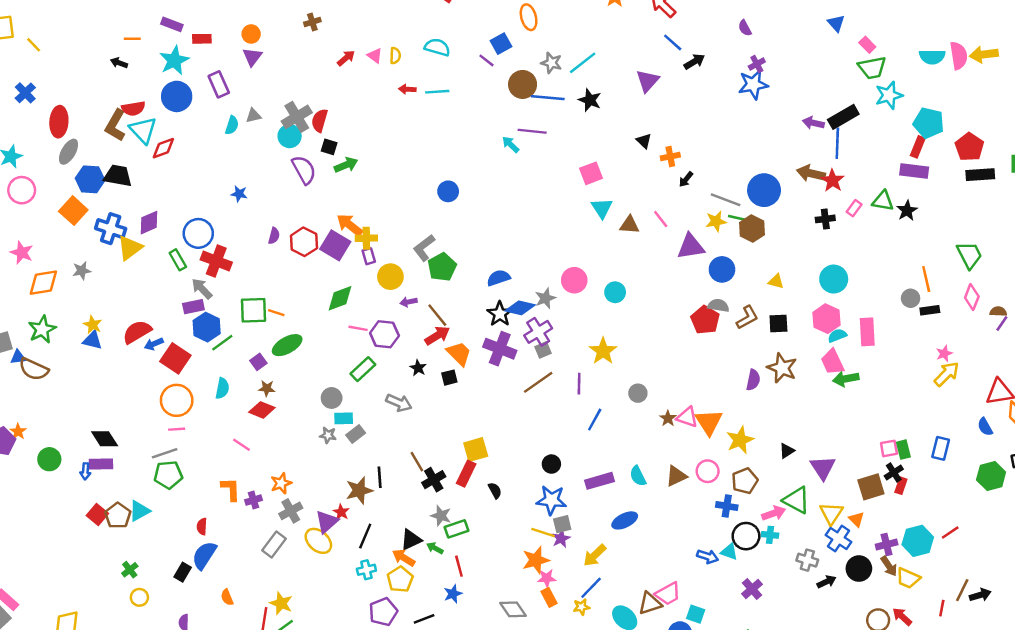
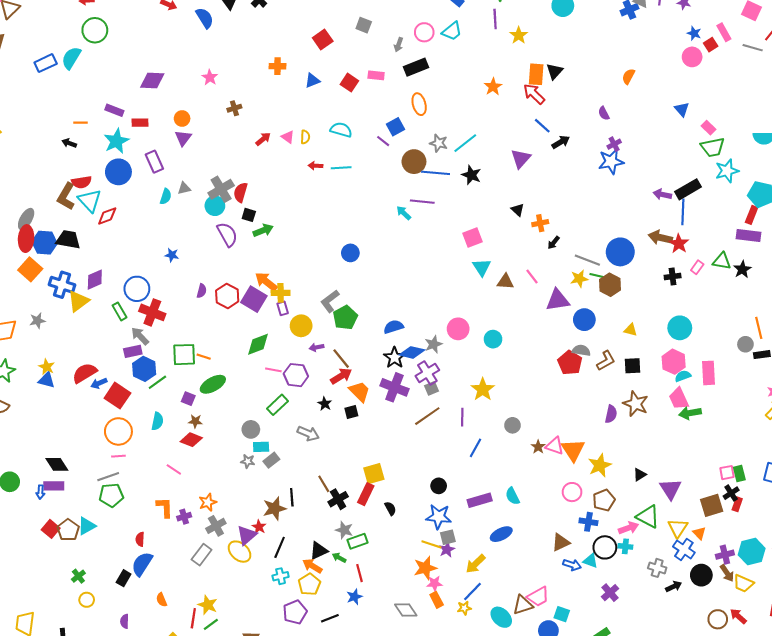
red ellipse: (59, 122) -> (26, 239), moved
purple square: (258, 362) -> (188, 399), turned -32
brown triangle: (676, 476) -> (561, 542), moved

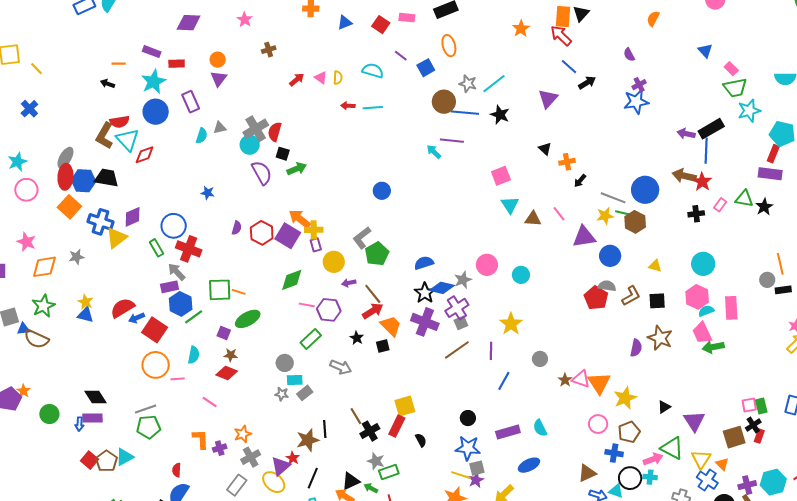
purple line: (383, 141) -> (401, 56), moved
pink line: (118, 456) -> (178, 379), moved

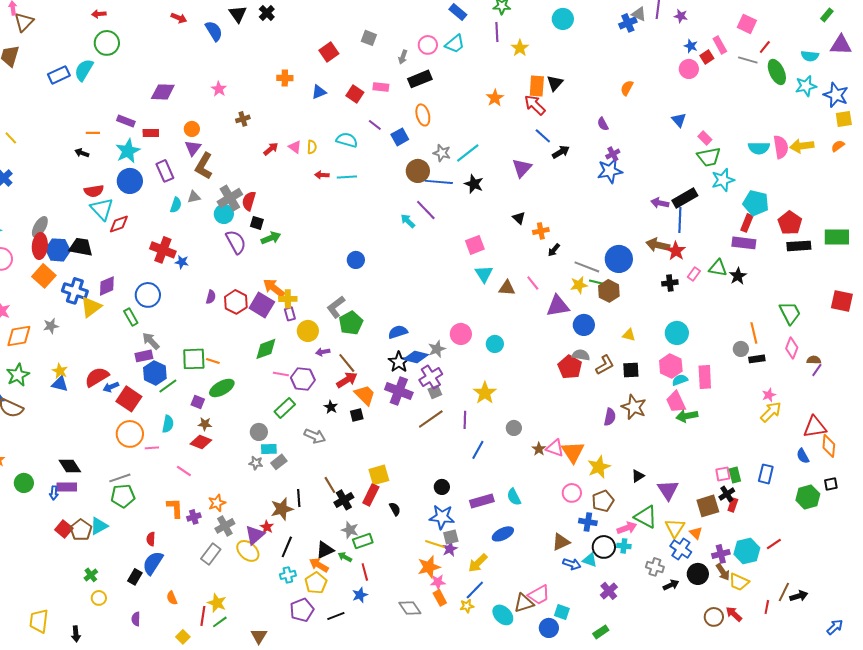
brown L-shape: (105, 136) -> (204, 166), moved
purple line: (452, 141) -> (426, 210), turned 40
red cross: (189, 249) -> (163, 250), moved

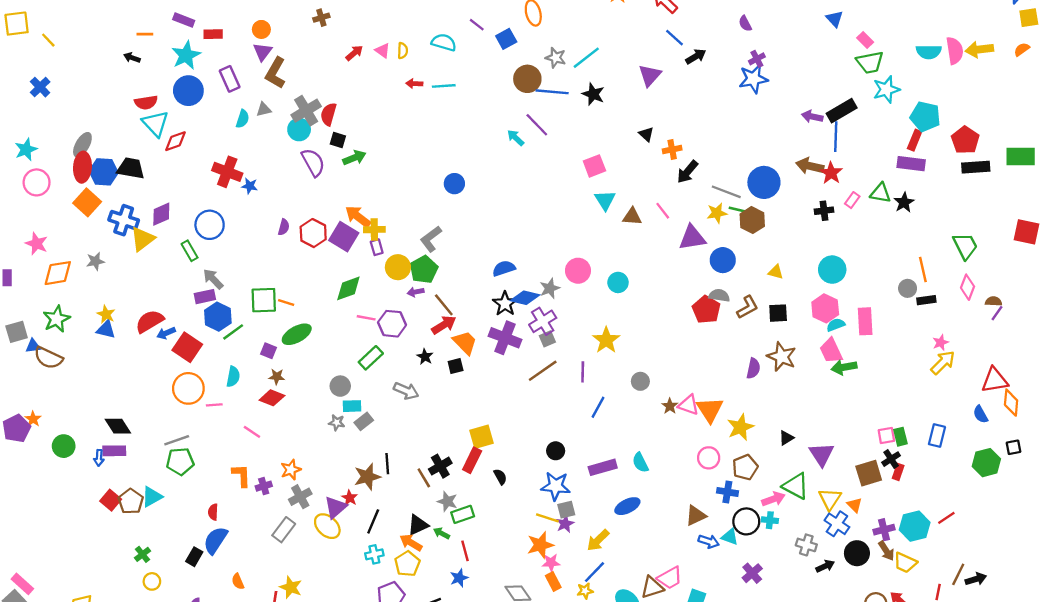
black arrow: (554, 250) -> (687, 172), size x1.5
green pentagon: (351, 323) -> (424, 270), moved
brown line: (330, 485) -> (424, 478), moved

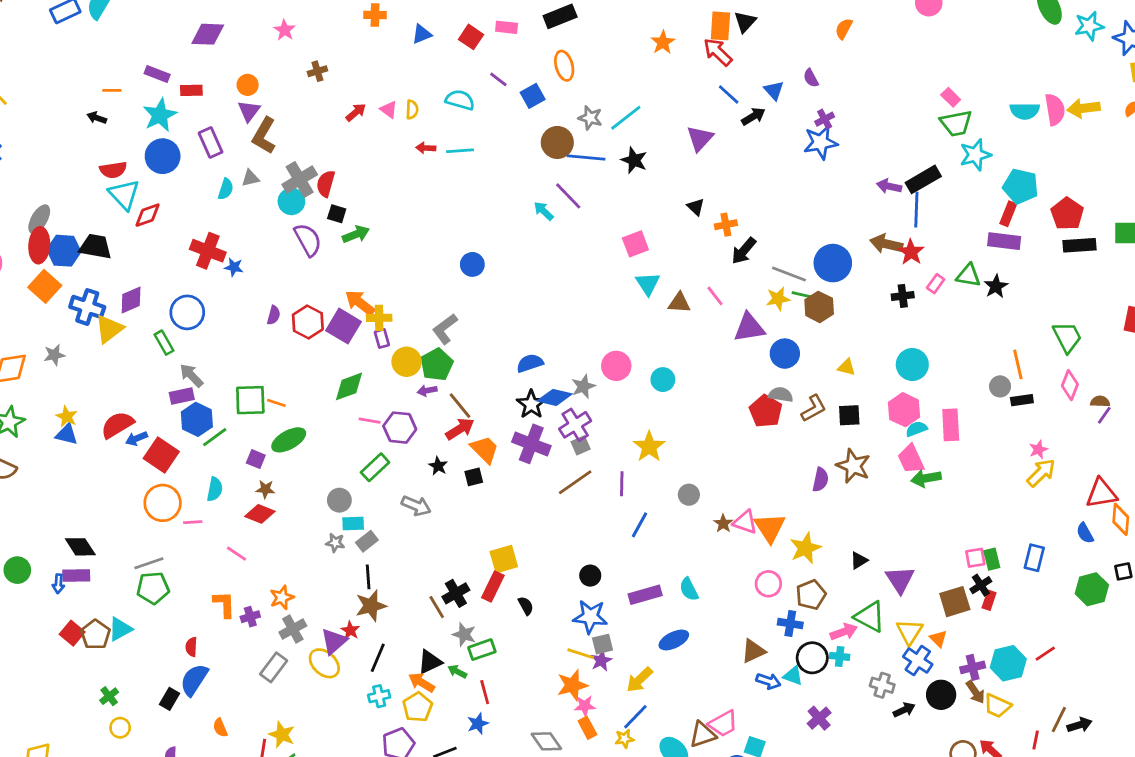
blue triangle: (835, 19) -> (774, 90), moved
black line: (387, 464) -> (368, 577), moved

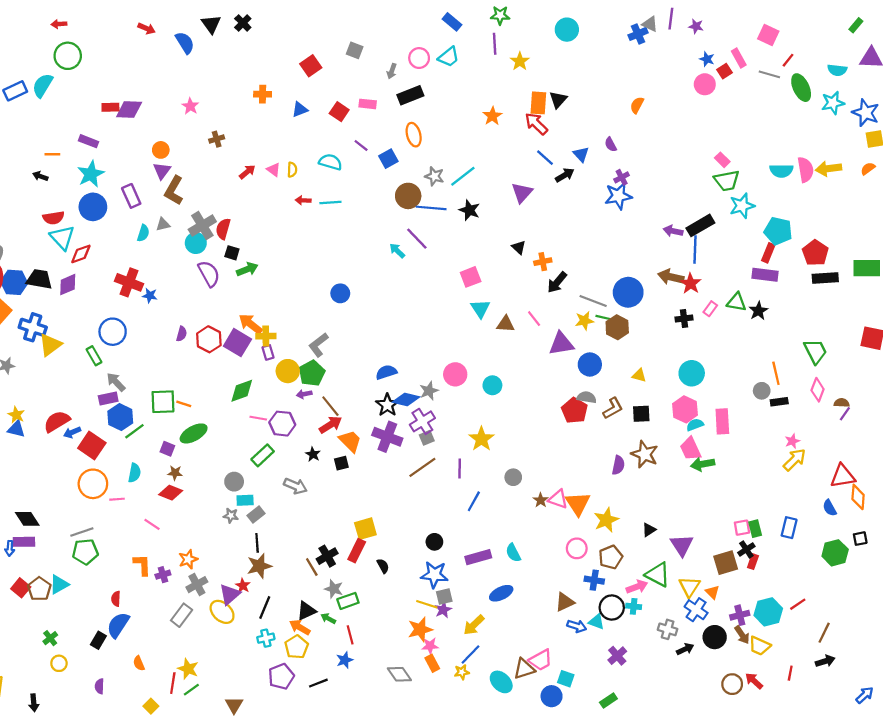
red rectangle: (191, 90) -> (110, 107), moved
purple diamond: (131, 300) -> (68, 285), moved
brown line: (1059, 719) -> (824, 633), moved

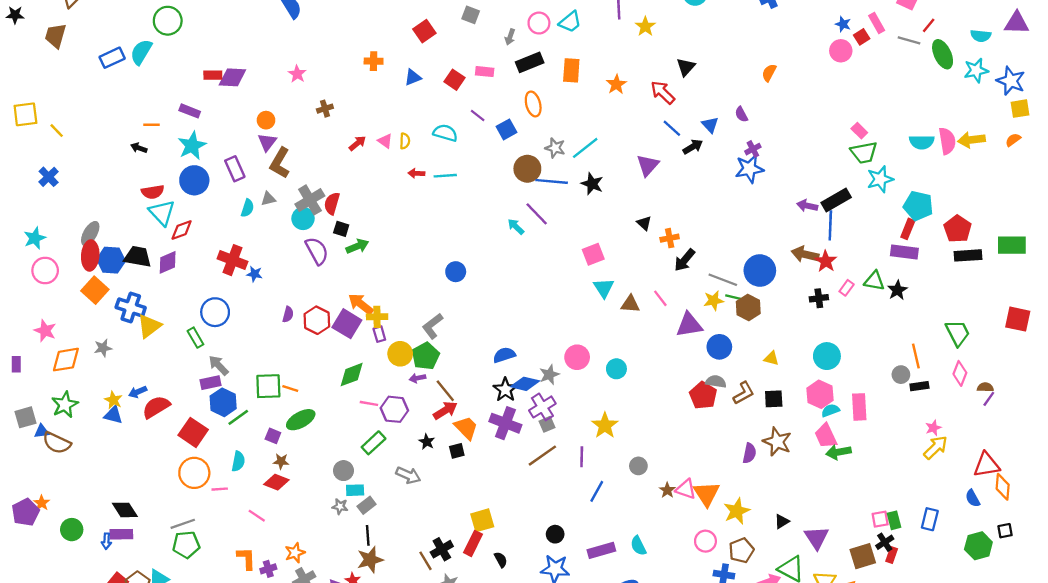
orange rectangle: (538, 103) -> (571, 70), moved
blue arrow: (72, 432) -> (138, 392), moved

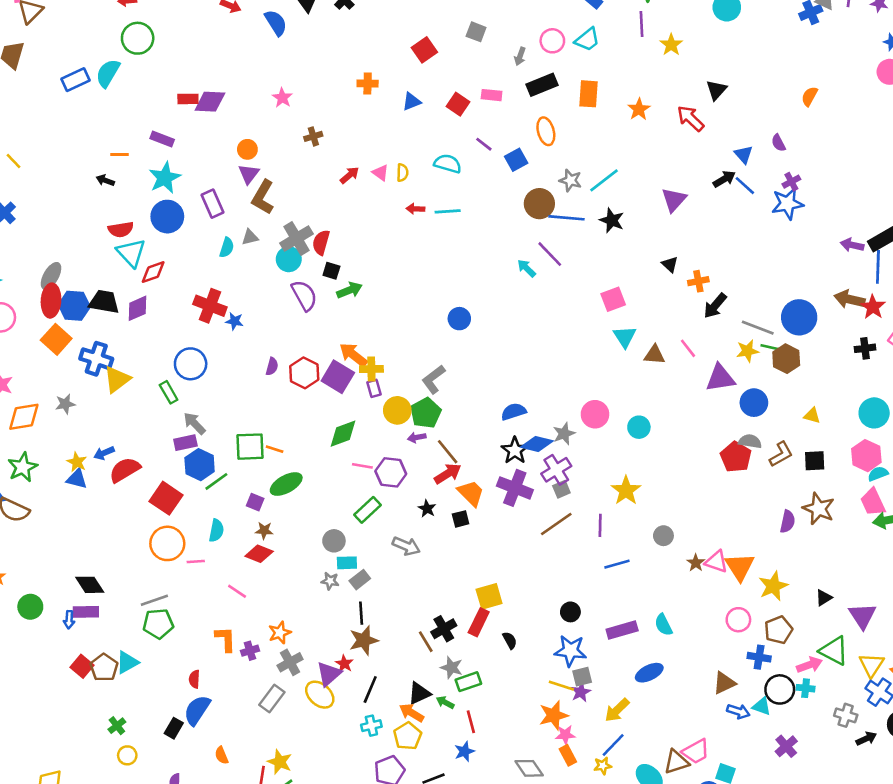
blue line: (672, 128) -> (745, 186), moved
blue line: (597, 491) -> (617, 564), turned 45

